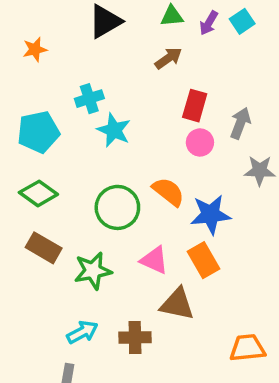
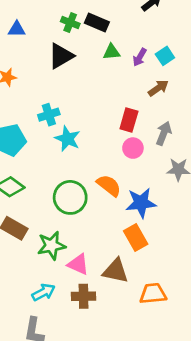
brown arrow: (168, 58) -> (158, 88), moved
pink triangle: (154, 260) -> (78, 264), moved
orange trapezoid: (247, 348) -> (153, 294), moved

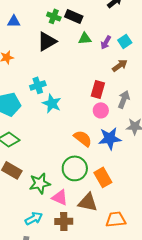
green circle: (70, 197) -> (75, 168), moved
blue star: (141, 203) -> (110, 138), moved

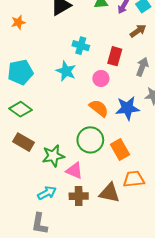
cyan cross: (38, 85) -> (81, 46), moved, turned 35
pink circle: (101, 110) -> (101, 78), moved
brown triangle: (88, 202) -> (109, 193), moved
orange trapezoid: (116, 219) -> (134, 179), moved

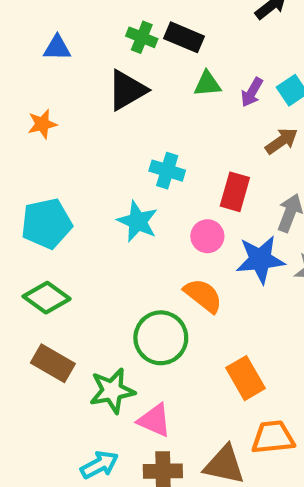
blue star: (127, 108) -> (260, 259), moved
green circle: (90, 140) -> (161, 338), moved

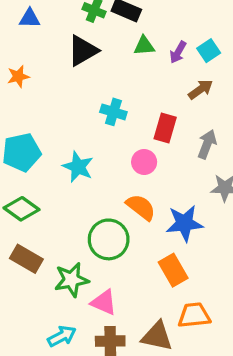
cyan star: (138, 221) -> (78, 167), moved
blue star: (260, 259) -> (184, 223), moved

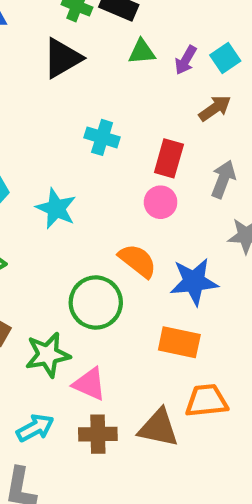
pink circle: (144, 162) -> (161, 202), moved
orange rectangle: (173, 270) -> (179, 342), turned -48

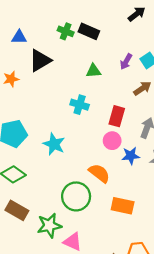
green triangle: (142, 52) -> (94, 71), moved
black triangle: (62, 58) -> (40, 60), moved
blue star: (194, 282) -> (131, 156), moved, size x0.7
orange rectangle: (179, 342) -> (123, 206), moved

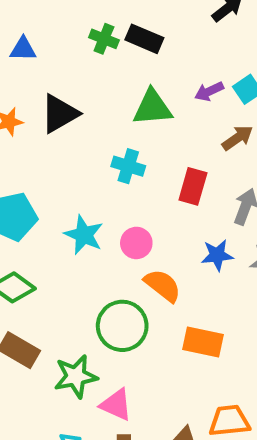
black triangle: (40, 60) -> (60, 114), moved
purple arrow: (126, 62) -> (209, 91), turned 35
green triangle: (94, 71) -> (152, 108), size x1.5
pink circle: (112, 141) -> (136, 243), moved

